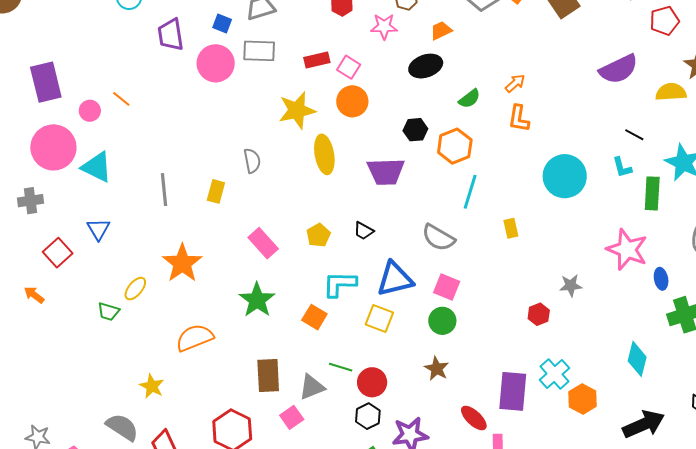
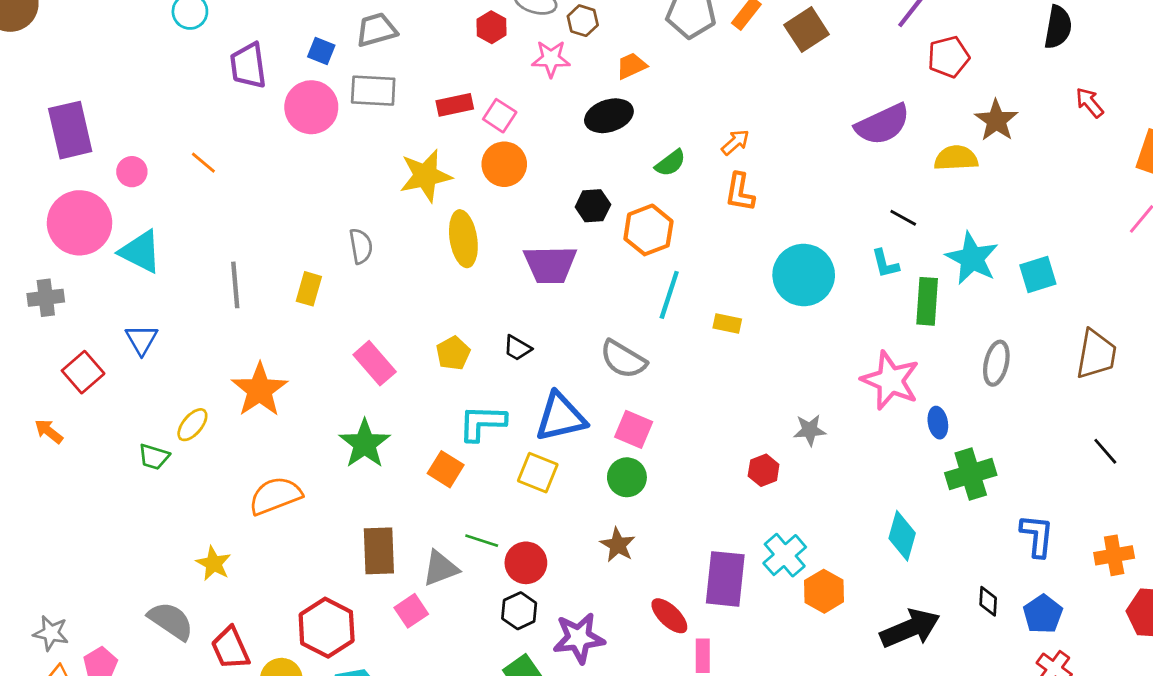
orange line: (121, 99) -> (203, 163), moved
yellow rectangle: (511, 228) -> (727, 324), moved, turned -66

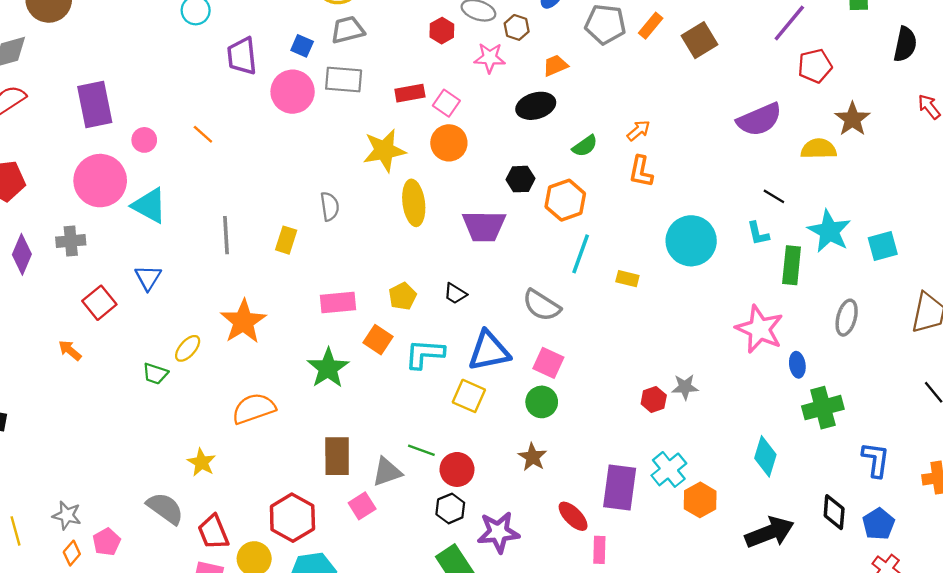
pink rectangle: (375, 363) -> (338, 303), turned -56
gray star: (810, 430) -> (685, 387), moved
orange square: (446, 469) -> (378, 340), moved
black diamond: (988, 601) -> (834, 512), size x1.4

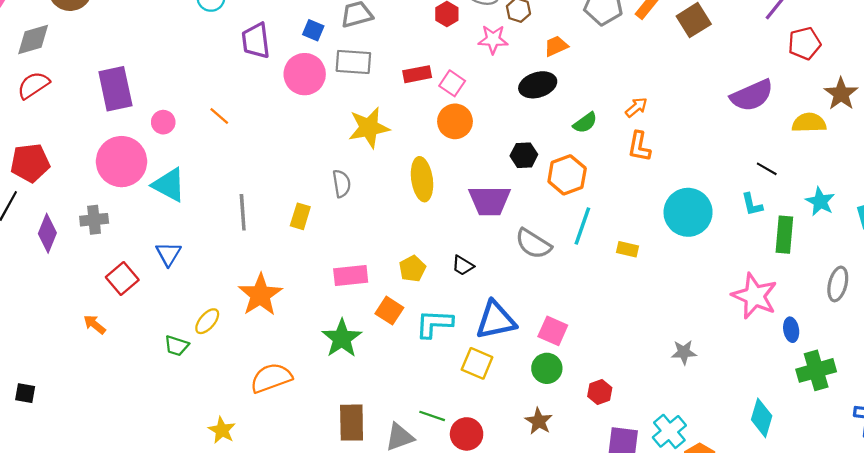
yellow star: (384, 150) -> (369, 128), moved
cyan star: (829, 231) -> (820, 201), size x0.7
gray semicircle: (541, 305) -> (533, 244), moved
red hexagon: (654, 399) -> (600, 392), moved

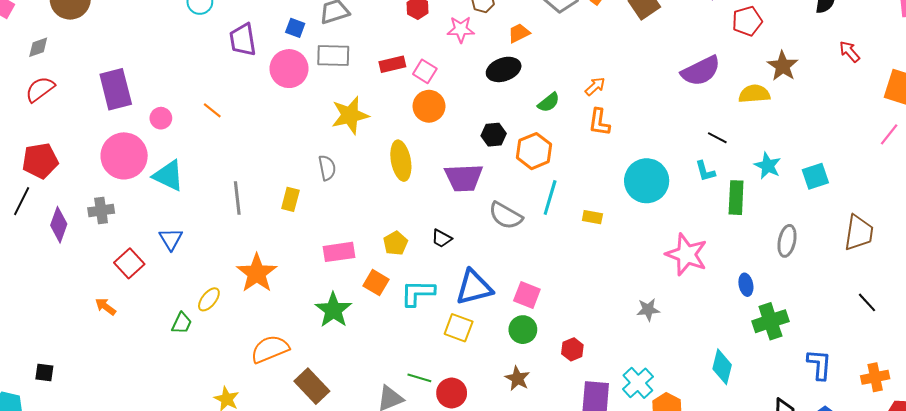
gray diamond: (33, 40) -> (38, 47), size x0.7
pink star: (755, 296) -> (686, 254), moved
green trapezoid: (177, 346) -> (182, 323), turned -80
brown rectangle: (352, 423) -> (312, 386), moved, turned -40

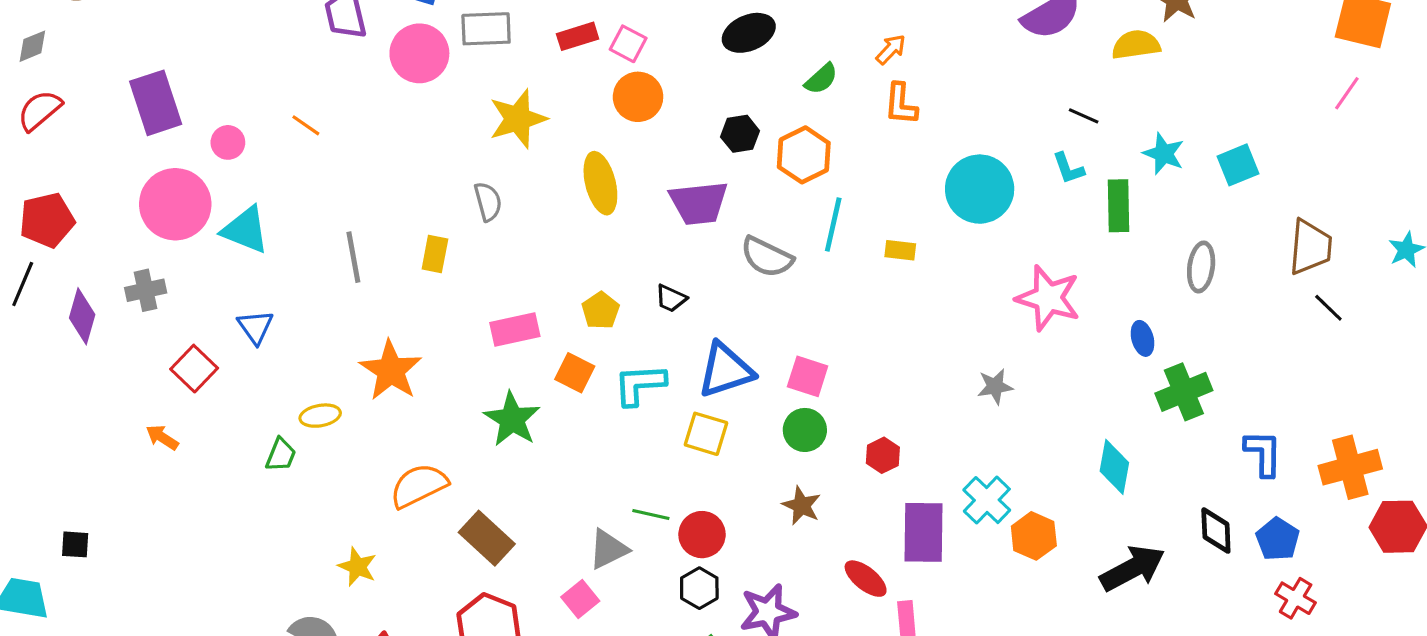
yellow ellipse: (209, 299) -> (320, 416), turned 45
black line: (867, 302) -> (1328, 308), moved
orange cross: (875, 377) -> (1350, 467), size x1.4

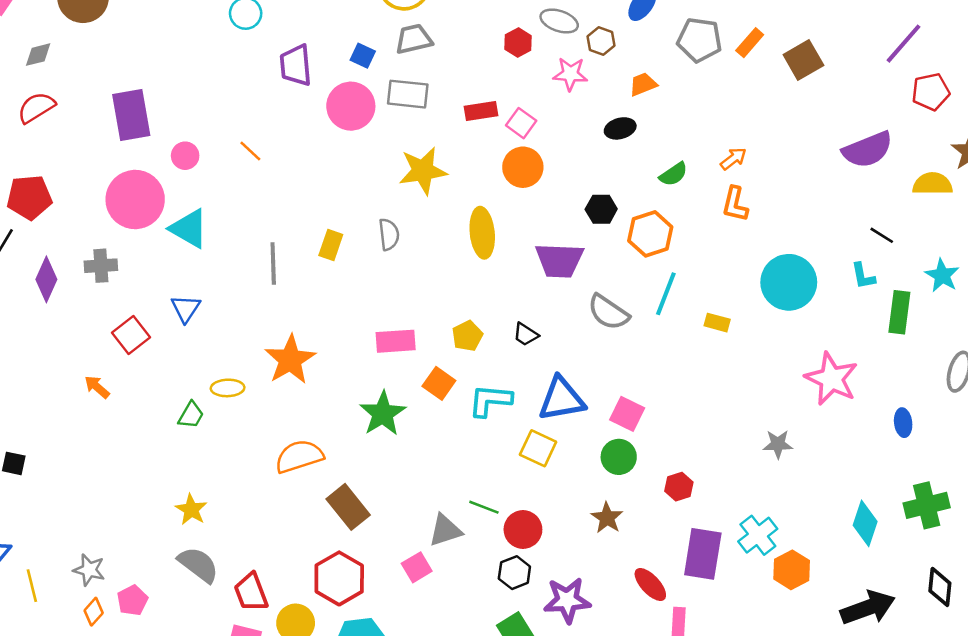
black ellipse: (749, 33) -> (620, 128), size x0.7
yellow rectangle: (435, 254) -> (331, 245), moved
green cross: (1184, 392) -> (927, 505), moved
yellow star: (357, 567) -> (191, 510), moved

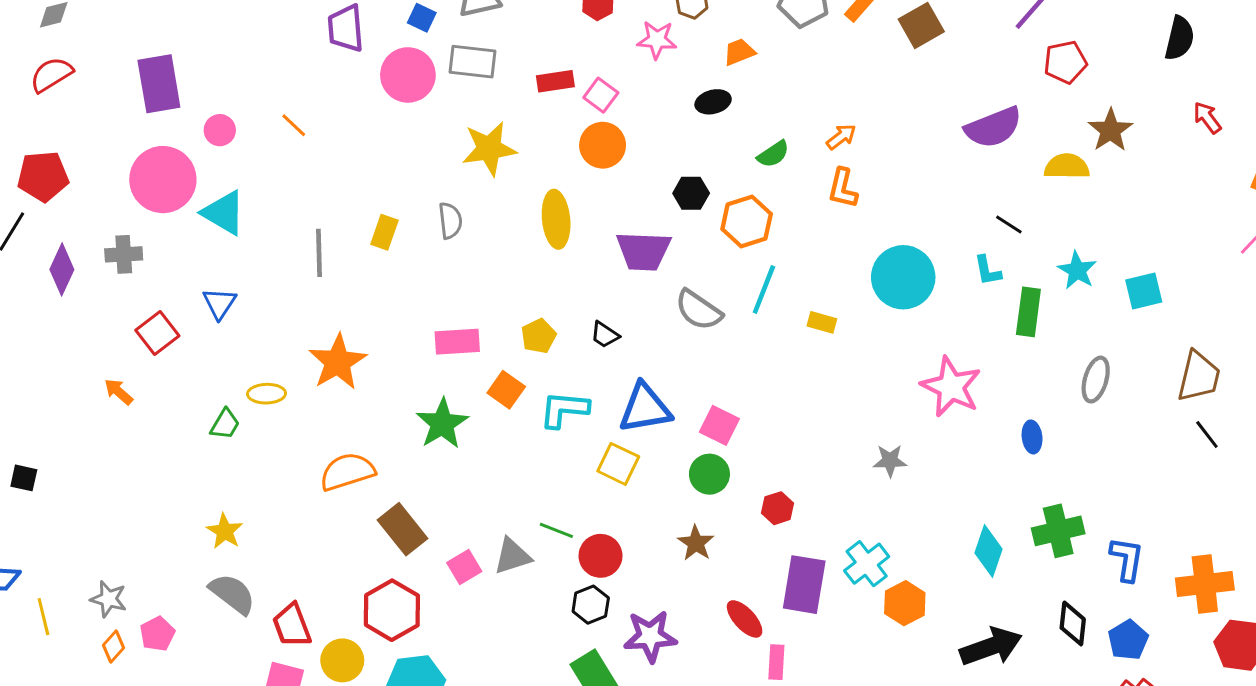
pink square: (417, 567) -> (464, 567), moved

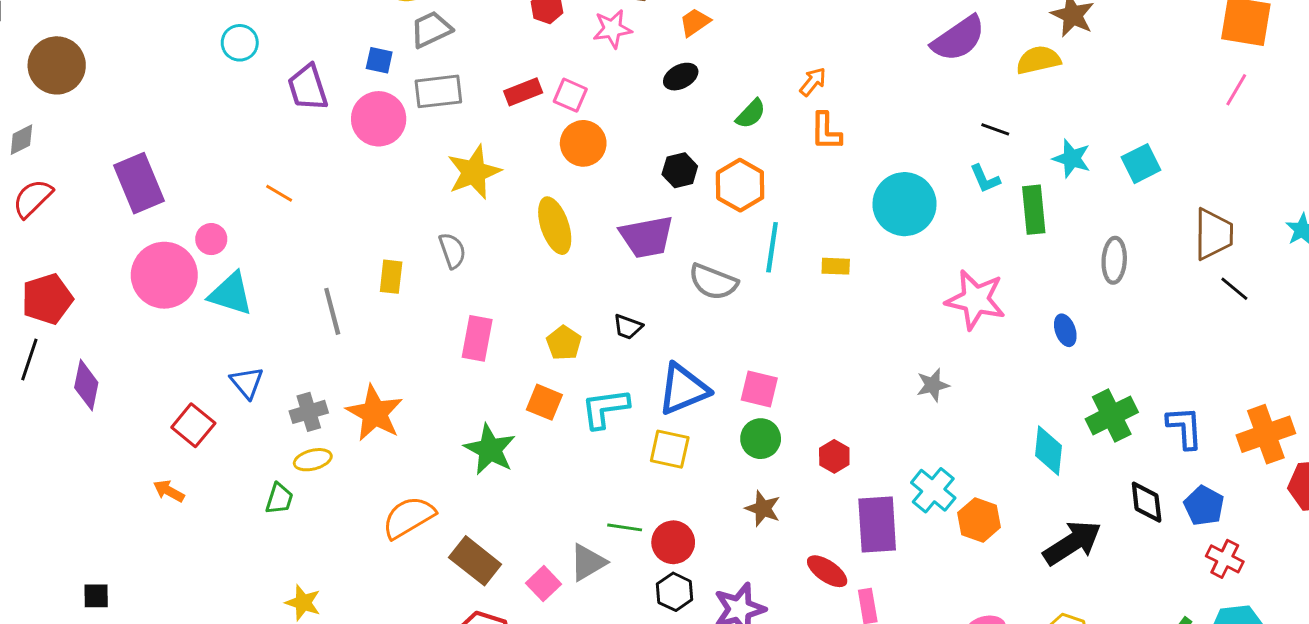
pink circle: (220, 130) -> (211, 239), moved
gray cross: (124, 254) -> (309, 412), moved
pink rectangle: (457, 342) -> (477, 338), moved, turned -63

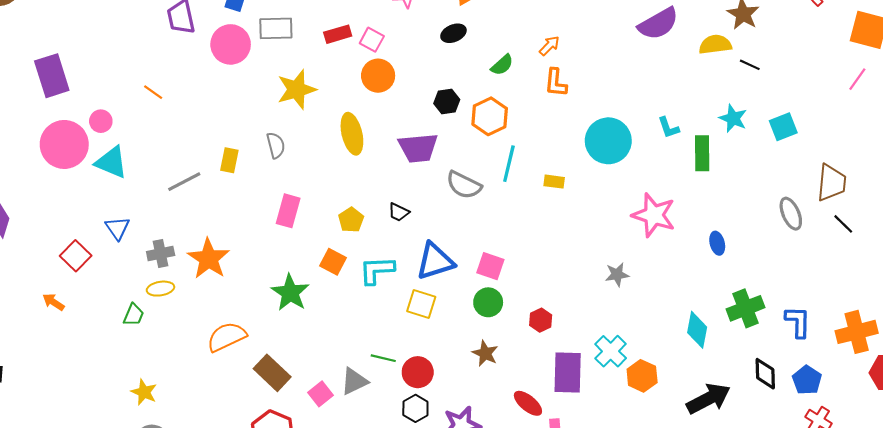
black line: (995, 129) -> (750, 65), moved
gray ellipse: (1114, 260) -> (791, 214), moved, turned -32
gray line: (332, 311) -> (184, 182), turned 72

